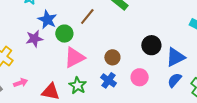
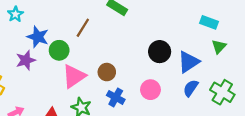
brown circle: (112, 57) -> (107, 72), moved

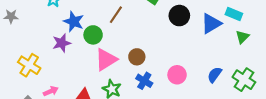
black circle: (160, 52) -> (179, 16), moved
blue triangle: (189, 62) -> (211, 24), moved

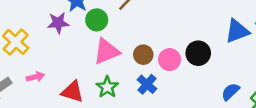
black circle: (179, 16) -> (198, 53), moved
pink circle: (177, 75) -> (170, 60), moved

